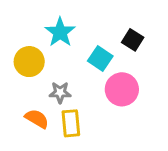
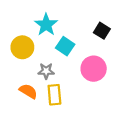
cyan square: (100, 58) -> (65, 46), moved

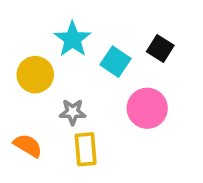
cyan square: (65, 46) -> (115, 62), moved
orange semicircle: (28, 91) -> (28, 146), moved

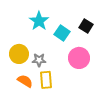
yellow circle: (35, 75) -> (19, 54), moved
orange semicircle: (28, 146) -> (25, 81), moved

